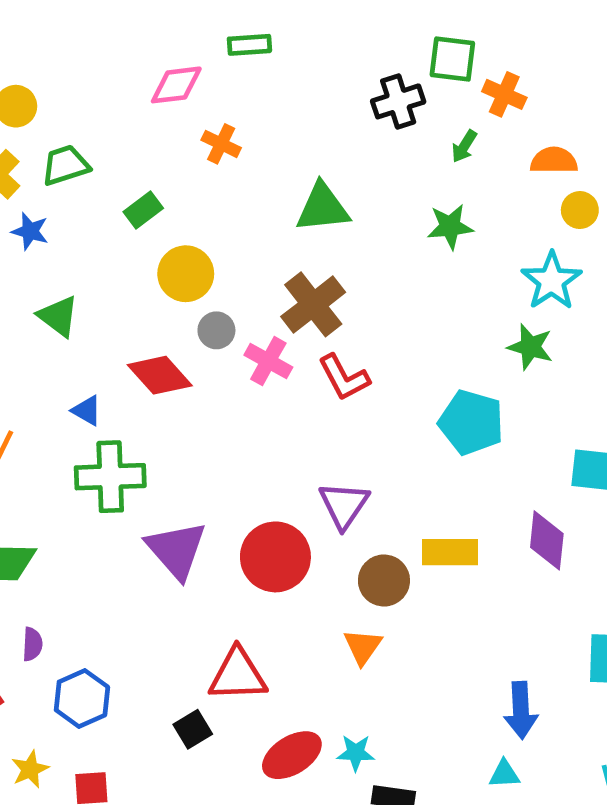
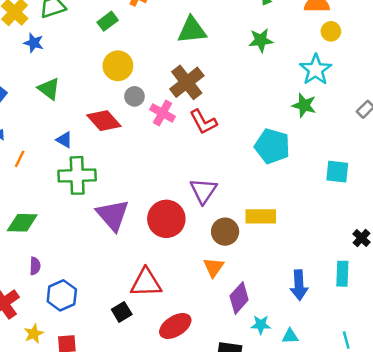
green rectangle: (143, 210) -> (108, 21), moved
purple diamond: (547, 540) -> (239, 298), moved, turned 36
blue arrow: (521, 710) -> (299, 285), moved
cyan star: (356, 753) -> (261, 325), moved

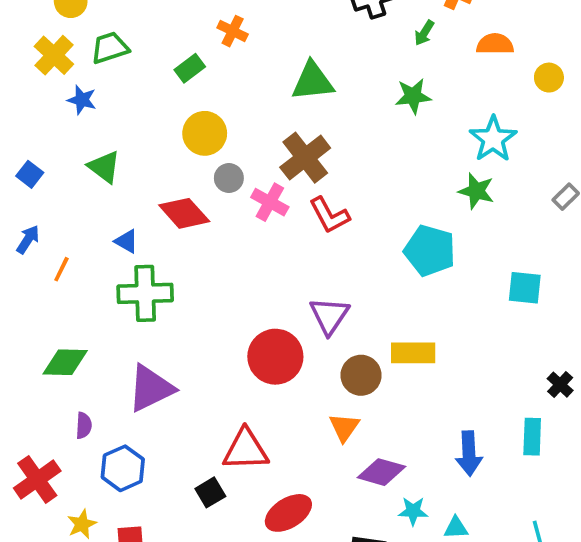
yellow circle: (331, 31) -> (549, 78), moved
purple triangle: (113, 215) -> (151, 388), moved, turned 45
purple diamond: (239, 298) -> (381, 472), turned 64

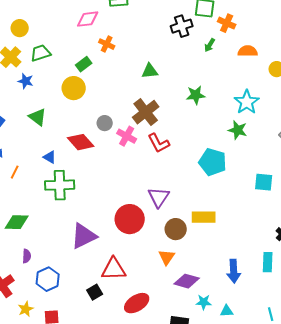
green triangle: (313, 81) -> (150, 71), size x0.7
green star: (413, 96) -> (196, 95), moved
yellow circle: (205, 133) -> (74, 88), moved
purple triangle: (151, 388) -> (84, 236), moved

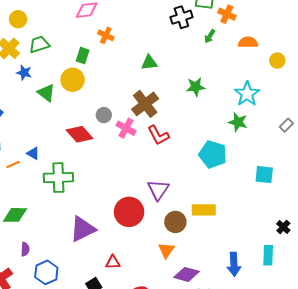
green rectangle: (84, 64) -> (83, 56), turned -35
green triangle: (38, 117) -> (46, 93), moved
blue triangle: (50, 157) -> (33, 153), moved
orange line: (15, 172) -> (13, 164), turned 40
red triangle: (114, 269) -> (113, 262), size x0.6

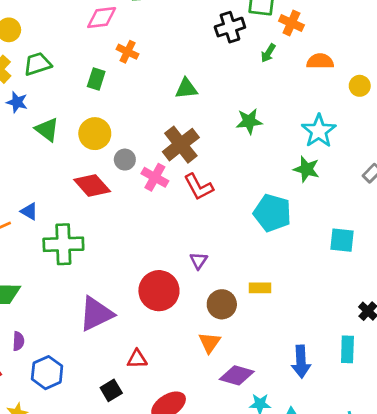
yellow circle: (73, 80) -> (95, 134), moved
purple triangle: (158, 190) -> (199, 261), size x0.6
yellow rectangle: (204, 210) -> (260, 288), size x0.7

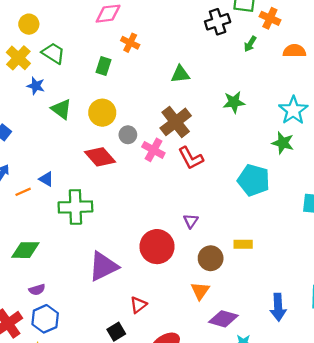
green trapezoid: (37, 64) -> (53, 53), turned 50
purple semicircle: (18, 341) -> (37, 290), turned 70
red triangle: (137, 359) -> (138, 305), turned -36
blue hexagon: (47, 373) -> (45, 319), moved

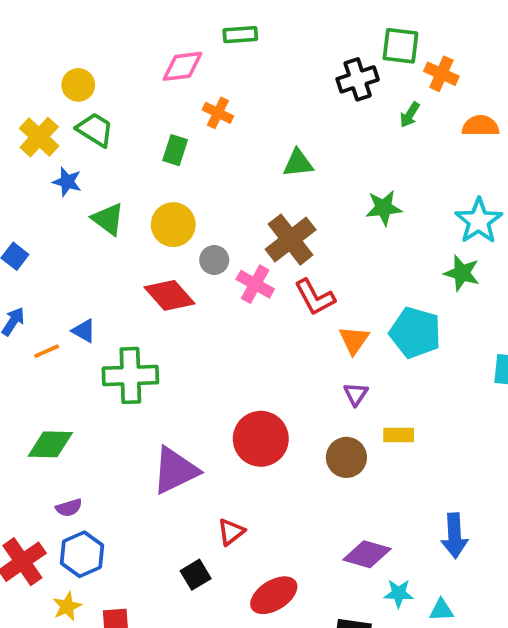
yellow circle: (29, 24) -> (78, 85), moved
purple triangle: (191, 221) -> (356, 394), moved
orange triangle: (200, 291) -> (354, 340), moved

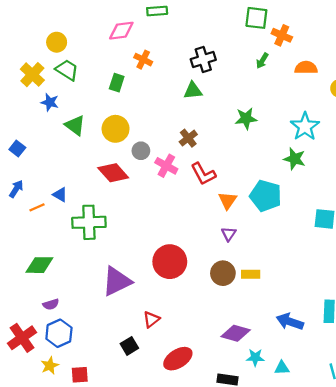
black cross: (358, 79) -> (203, 60), moved
brown cross: (291, 240) -> (188, 138), size x0.6
yellow rectangle: (399, 435) -> (251, 274), moved
blue arrow: (454, 536) -> (290, 322), turned 112

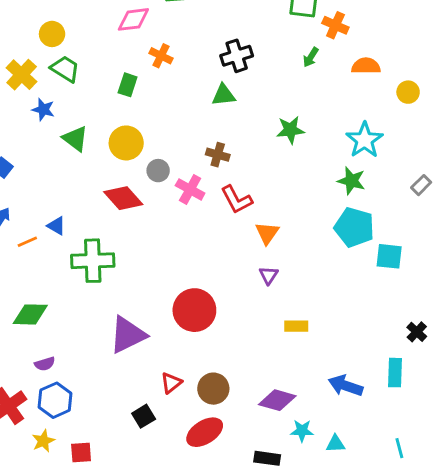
brown cross: (188, 138) -> (218, 155), turned -36
cyan pentagon: (266, 196) -> (354, 227), moved
brown circle: (223, 273) -> (213, 389), moved

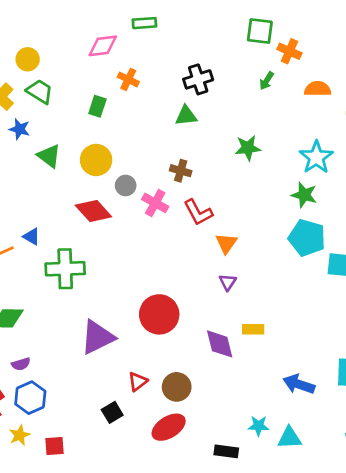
purple diamond: (277, 400) -> (220, 344), moved, turned 60
cyan triangle: (335, 444) -> (289, 438), size x1.4

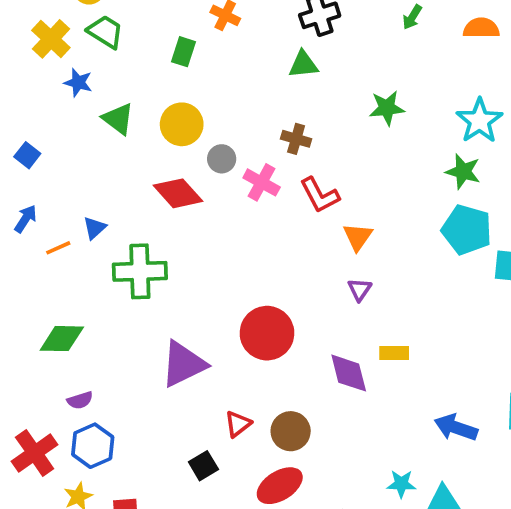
blue triangle: (32, 237) -> (94, 228), turned 48

